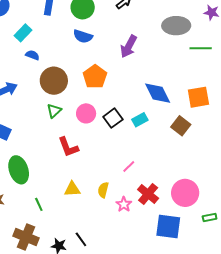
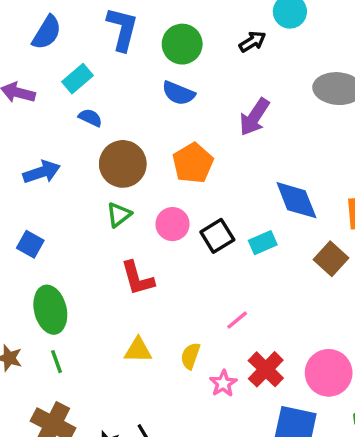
green line: (39, 204) -> (57, 362), moved

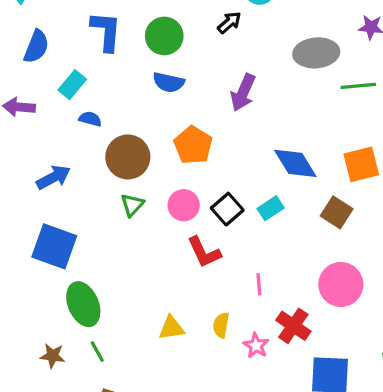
blue square: (30, 244) -> (54, 246), size x1.8
red L-shape: (137, 278) -> (204, 252), moved
pink line: (237, 320) -> (259, 284), turned -45
pink circle: (329, 373) -> (341, 284), moved

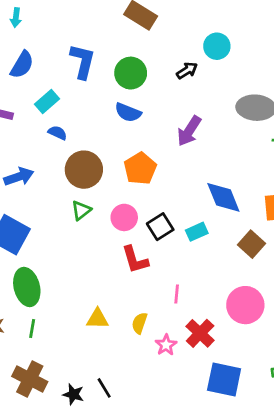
green line: (97, 352) -> (32, 329), turned 30

